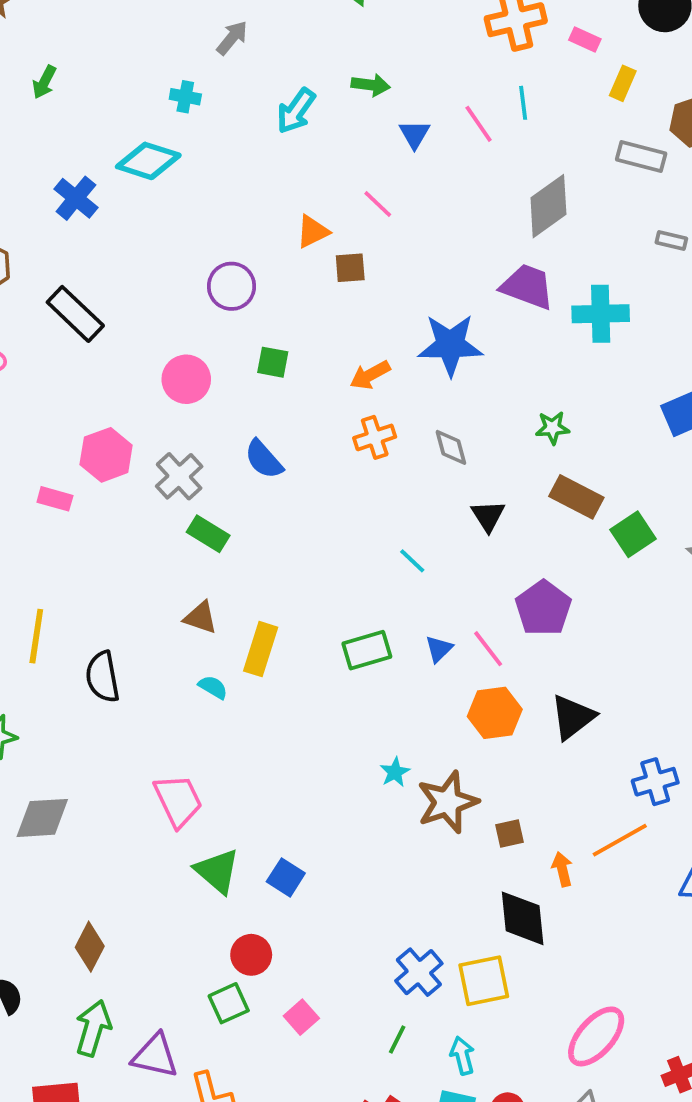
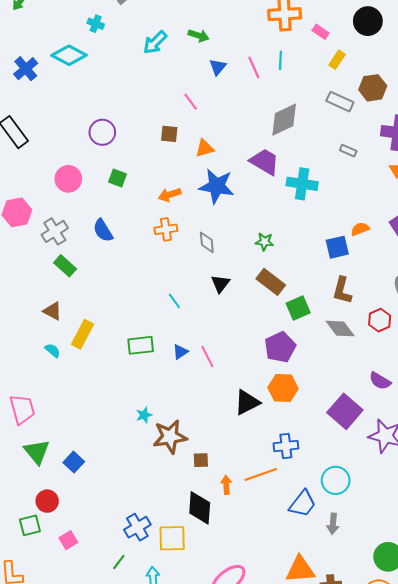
orange triangle: (313, 232) -> (205, 148), moved
purple pentagon: (543, 608) -> (280, 347), moved
orange hexagon: (495, 713) -> (283, 388), moved

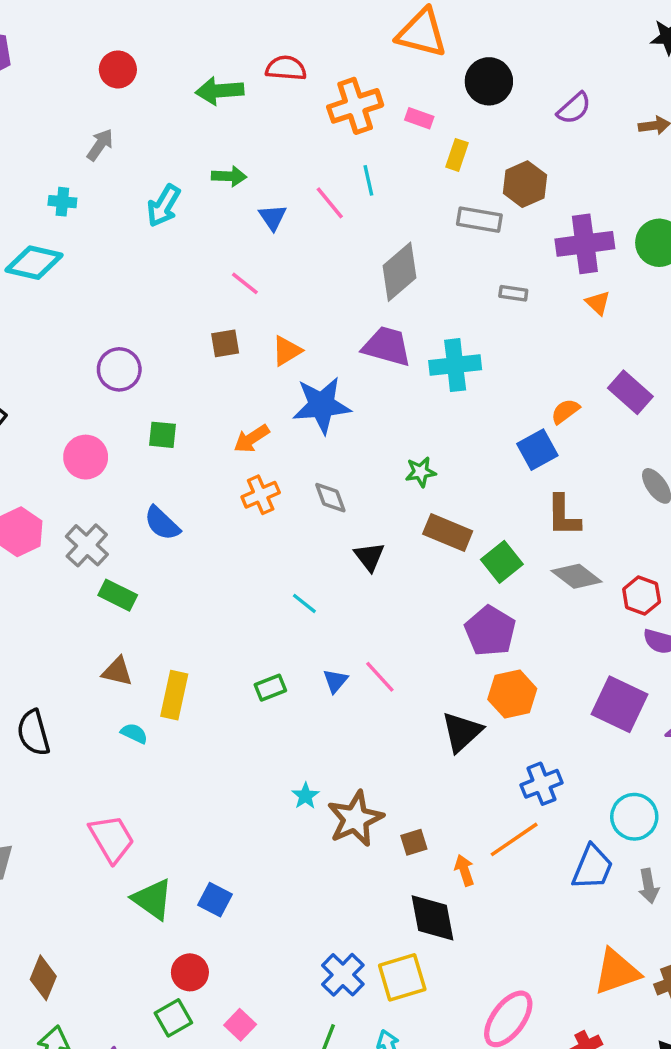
red hexagon: (380, 320) -> (642, 595), moved
green rectangle: (141, 345) -> (270, 688), size x0.7

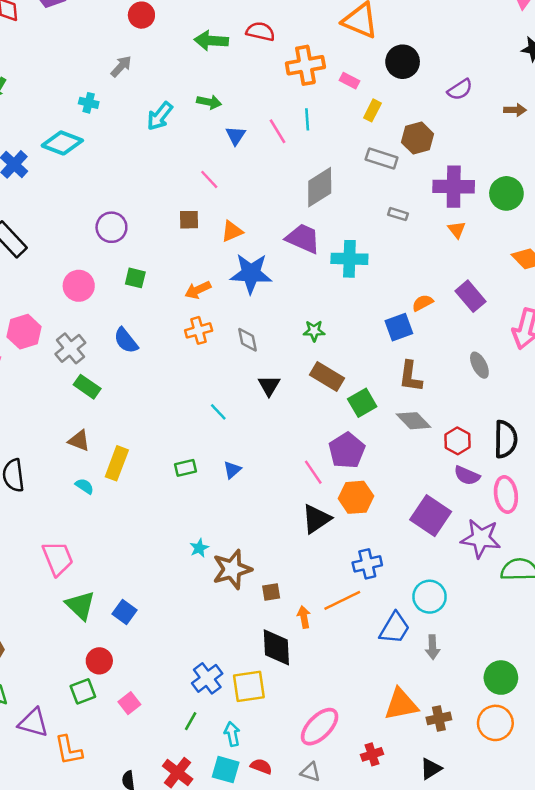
pink line: (380, 677) -> (313, 472), moved

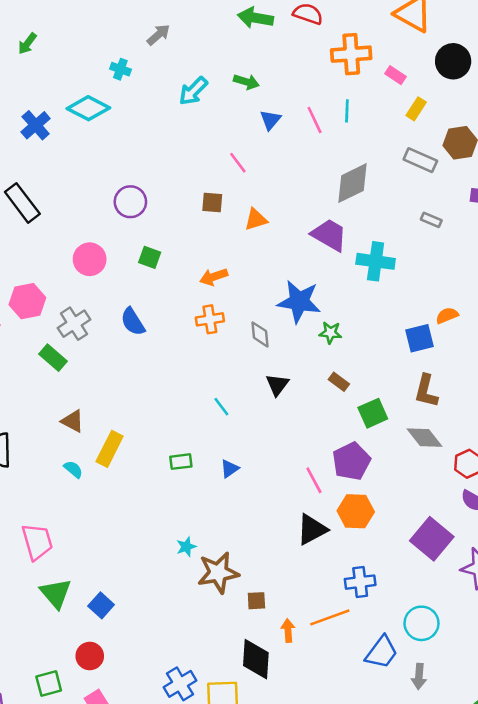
blue star: (251, 273) -> (299, 302), moved
brown rectangle: (327, 376) -> (339, 382), size x0.6
green rectangle: (87, 387) -> (53, 358), moved
red circle: (99, 661) -> (90, 656), moved

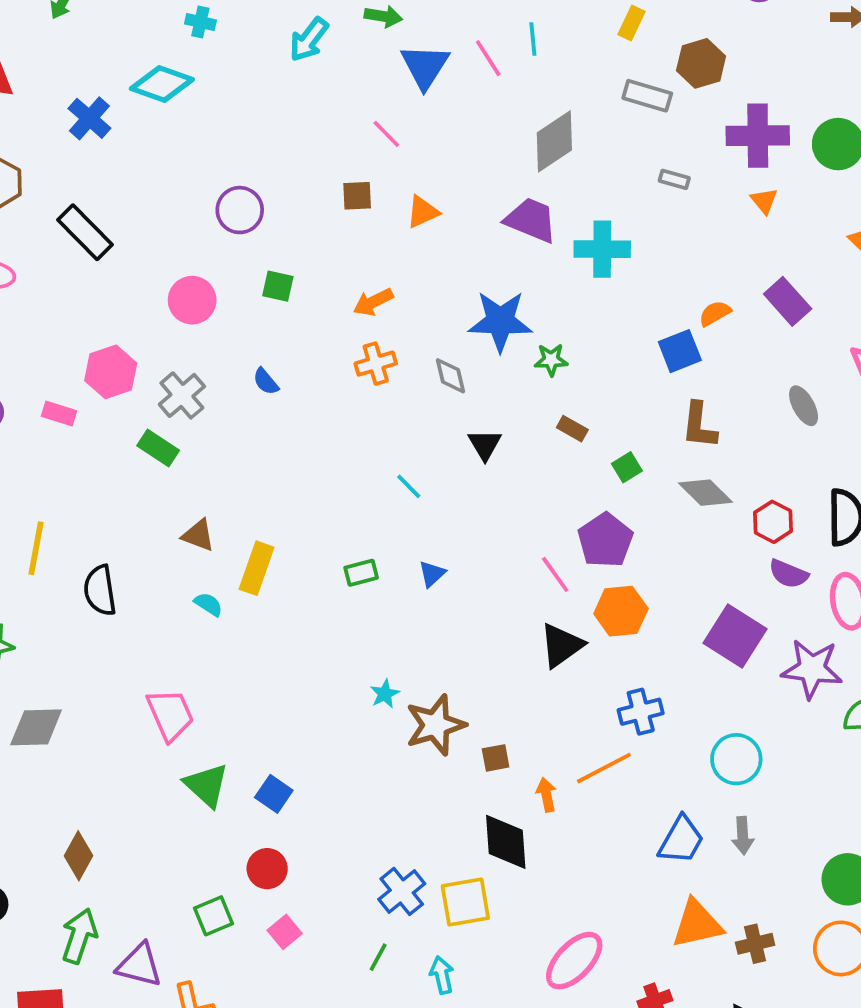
blue triangle: (270, 120) -> (425, 66), size x1.6
blue semicircle: (133, 322) -> (266, 381), size x0.7
green square: (373, 413) -> (627, 467), size x0.7
blue trapezoid: (382, 652) -> (681, 840), moved

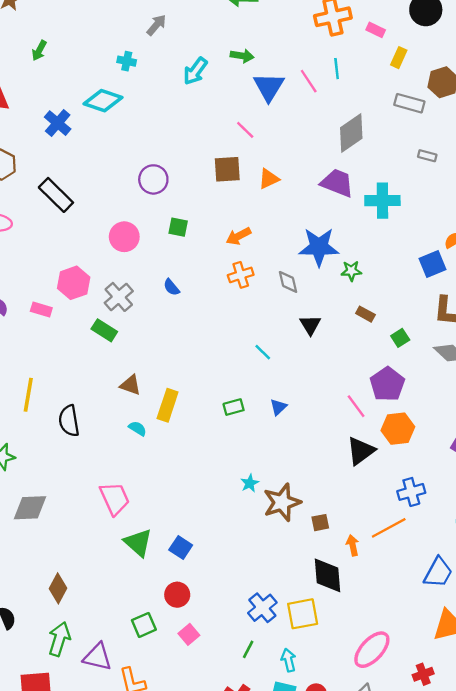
brown square: (357, 196) -> (227, 169), size x1.4

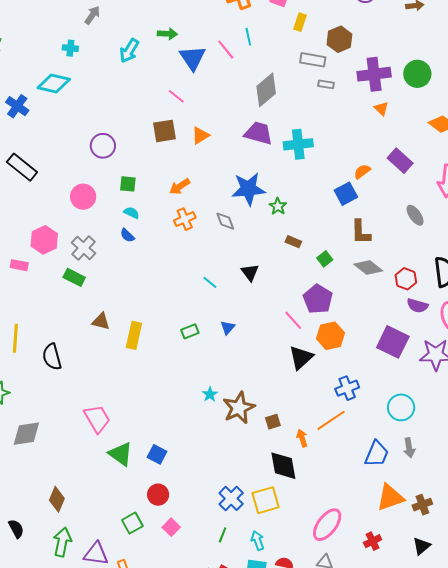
gray rectangle: (427, 156) -> (326, 84), moved
green star: (351, 271) -> (278, 206), turned -30
black triangle: (310, 325) -> (250, 272), moved
cyan semicircle: (138, 428) -> (132, 213), moved

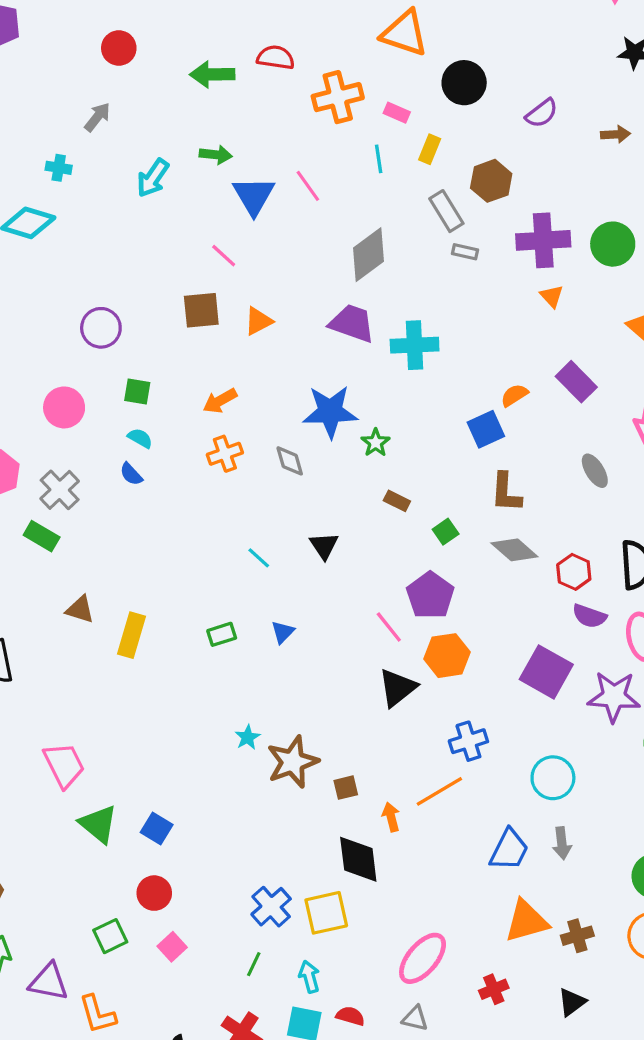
cyan line: (248, 37) -> (379, 159), moved
gray rectangle: (313, 60) -> (446, 211), turned 45

